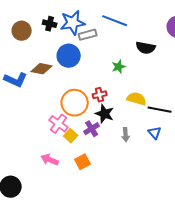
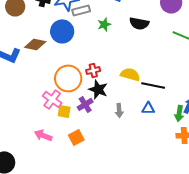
green star: (119, 67) -> (104, 24), moved
blue triangle: (155, 133) -> (148, 108), turned -48
yellow square: (71, 136) -> (64, 111), turned -32

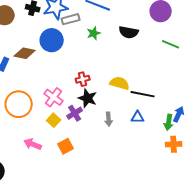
orange circle: (68, 78) -> (19, 104), moved
pink cross: (52, 99) -> (54, 97), moved
yellow square: (64, 111) -> (54, 120), turned 32

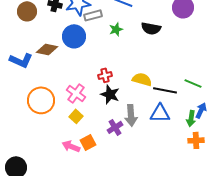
green line: (171, 44) -> (193, 83), moved
purple cross: (75, 113) -> (115, 127), moved
blue triangle: (138, 117) -> (160, 113), size x1.5
gray arrow: (109, 119) -> (131, 115), size x1.5
pink arrow: (33, 144) -> (71, 146), moved

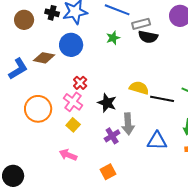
gray rectangle: (93, 15) -> (141, 24), moved
blue L-shape: (21, 60) -> (18, 69), turned -55
red cross: (105, 75) -> (80, 83), moved, turned -32
blue triangle: (160, 113) -> (157, 141), moved
orange square: (88, 142) -> (108, 172), moved

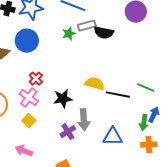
gray rectangle: (141, 24) -> (87, 26), moved
black star: (107, 103) -> (63, 99), turned -30

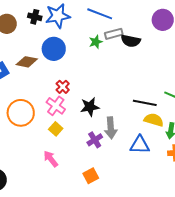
yellow semicircle: (95, 84) -> (154, 120), moved
pink arrow: (24, 151) -> (51, 159), turned 30

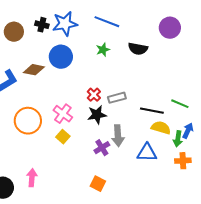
gray rectangle: (114, 34) -> (117, 98), moved
red cross: (63, 87) -> (94, 95), moved
pink arrow: (51, 159) -> (32, 178), moved, turned 42
orange square: (91, 176) -> (98, 184), turned -35

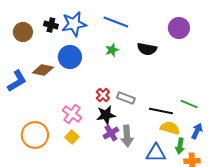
gray rectangle: (117, 98) -> (126, 98), turned 36
orange circle: (28, 121) -> (35, 135), moved
green arrow: (178, 139) -> (180, 146), moved
purple cross: (102, 148) -> (111, 133), moved

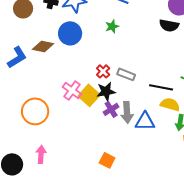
black semicircle: (147, 49) -> (169, 25), moved
yellow square: (72, 137) -> (89, 95), moved, size x1.5
blue triangle: (156, 153) -> (145, 121), moved

